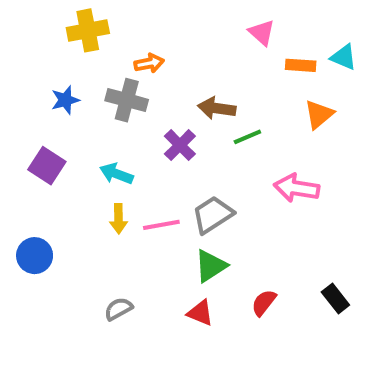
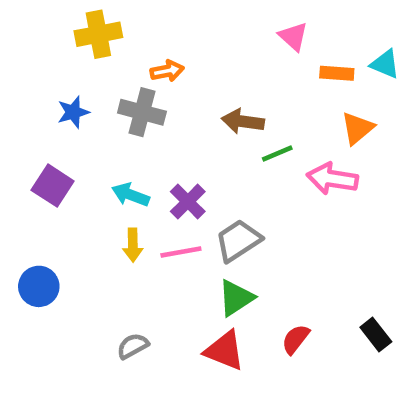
purple cross: (180, 145) -> (188, 202), moved
pink arrow: (297, 188) -> (332, 179), moved
red triangle: (200, 313) -> (224, 351), size x1.4

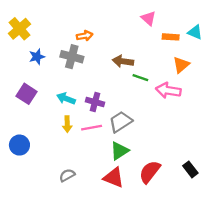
yellow cross: (98, 34) -> (19, 29), moved, turned -30
green line: (277, 153) -> (140, 78), turned 42
purple cross: (188, 202) -> (95, 102), turned -30
red semicircle: (296, 339) -> (150, 172), size x1.5

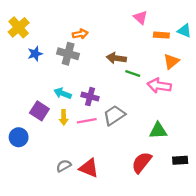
purple square: (26, 94) -> (39, 111), moved
green triangle: (119, 151) -> (158, 131), moved, turned 30
black rectangle: (190, 169) -> (180, 160), turned -56
red triangle: (114, 178) -> (89, 168), moved

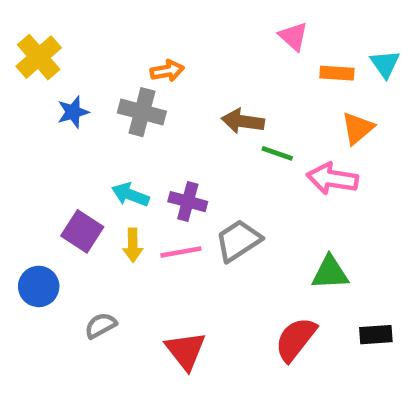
cyan triangle: (184, 31) -> (385, 64), turned 32
gray semicircle: (64, 166) -> (101, 325), moved
red triangle: (89, 168) -> (186, 351), turned 30

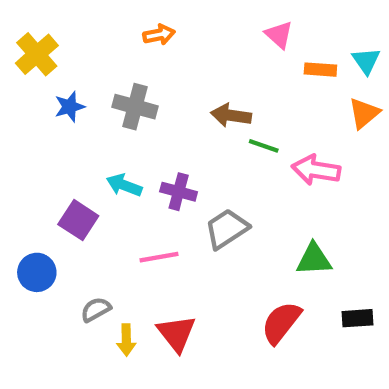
orange arrow: (167, 71) -> (159, 35), moved
orange triangle: (358, 128) -> (364, 113), moved
yellow arrow: (133, 245) -> (126, 340), moved
pink line: (181, 252) -> (159, 257), moved

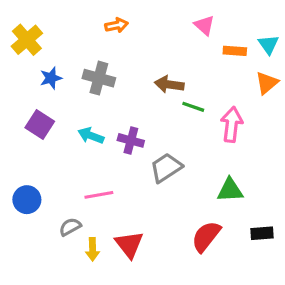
pink arrow: (316, 170) -> (232, 124), turned 88
purple square: (78, 220) -> (40, 124), moved
pink line: (159, 257) -> (99, 195), moved

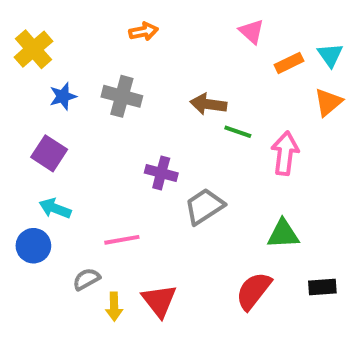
orange rectangle: (235, 51) -> (289, 63), turned -30
cyan arrow: (91, 136) -> (55, 208), moved

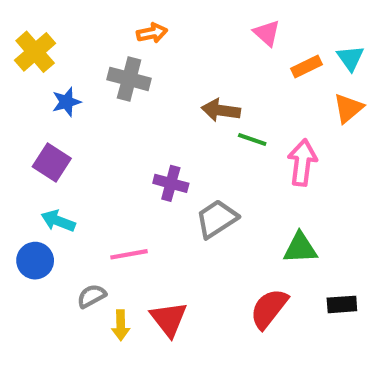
gray cross: (122, 96) -> (129, 79), moved

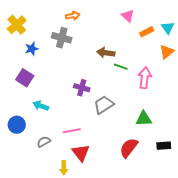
cyan arrow: (58, 221) -> (41, 106), moved
pink line: (129, 254) -> (72, 131), moved
yellow arrow: (121, 325) -> (64, 168), moved

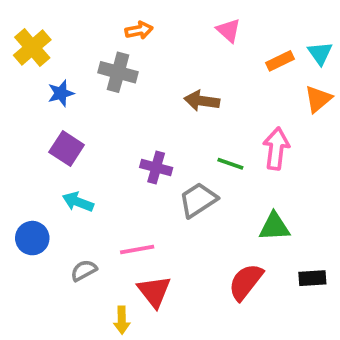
pink triangle: (128, 16) -> (229, 30), moved
green line: (121, 67) -> (230, 164), moved
purple square: (25, 78) -> (67, 149), moved

